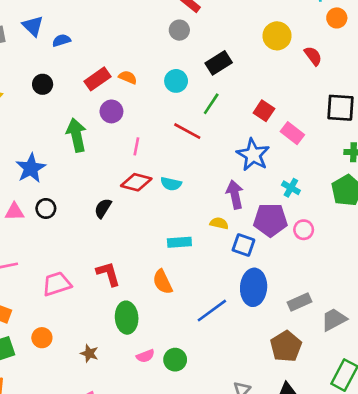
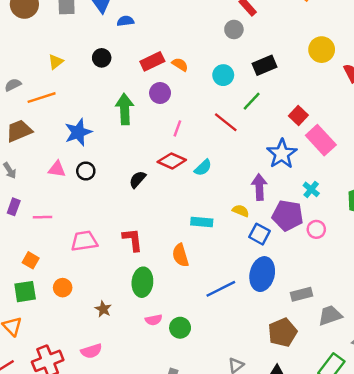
pink rectangle: (292, 133) -> (321, 140), size x1.4
cyan semicircle: (171, 184) -> (203, 168), turned -66

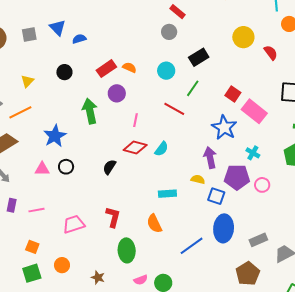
red L-shape: (133, 240) -> (113, 217), turned 30

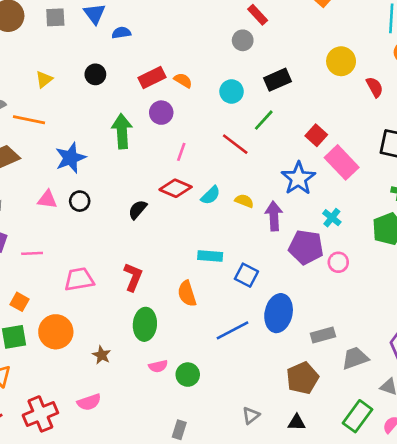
orange line: (20, 112) -> (29, 120), turned 30
yellow semicircle: (198, 179) -> (244, 201), moved
blue square: (216, 196) -> (246, 275), moved
orange circle: (62, 265) -> (56, 332), size x1.6

